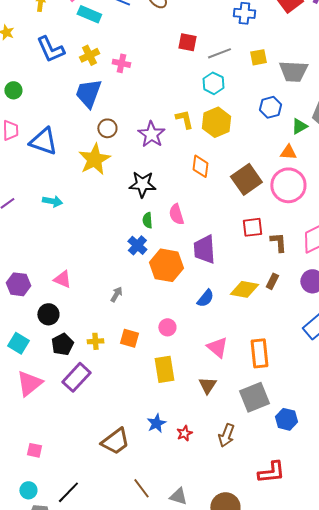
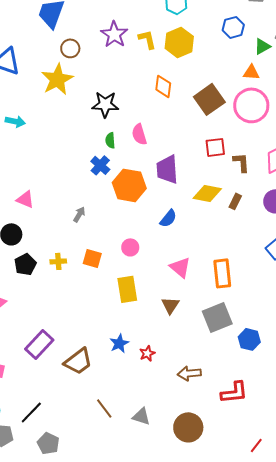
purple star: (151, 134) -> (114, 34), moved
yellow diamond: (244, 289) -> (207, 193), moved
purple rectangle: (76, 377) -> (39, 344), moved
brown arrow: (226, 435) -> (189, 373), moved, turned 65

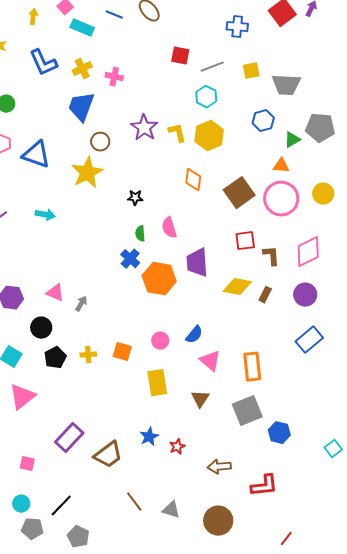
black star: (105, 104) -> (135, 198), size x0.6
gray arrow: (79, 214) -> (81, 304), moved
blue semicircle: (168, 218) -> (194, 335), moved

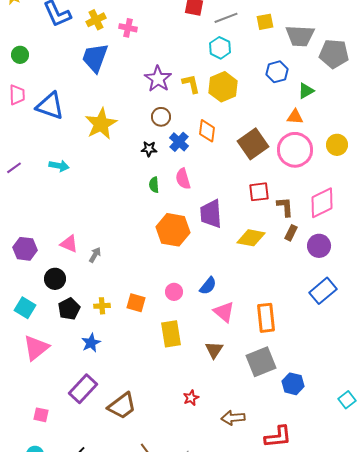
gray pentagon: (320, 128) -> (334, 54), moved
brown circle: (100, 142) -> (161, 117), moved
blue cross: (130, 259) -> (179, 142), moved
brown rectangle: (265, 295) -> (291, 233), moved
blue star: (149, 437) -> (91, 343), moved

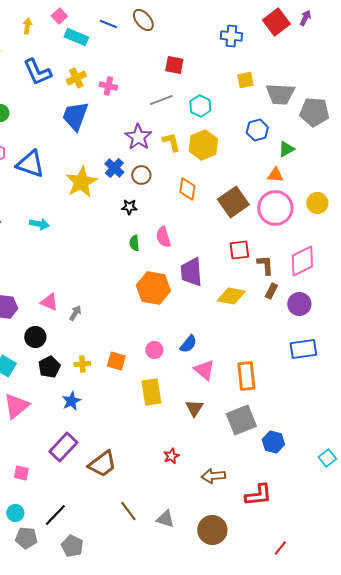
gray line: (226, 18) -> (161, 100), moved
blue cross: (179, 142) -> (114, 168), moved
blue rectangle: (323, 291) -> (303, 349), turned 32

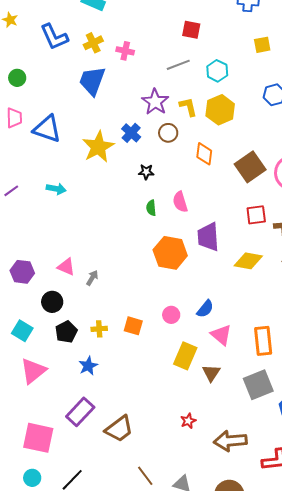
brown circle: (141, 175) -> (168, 133), moved
yellow rectangle: (151, 392) -> (185, 356), moved, turned 32
pink square: (21, 473) -> (38, 438), size x2.0
brown arrow: (213, 476) -> (230, 441), size x1.4

